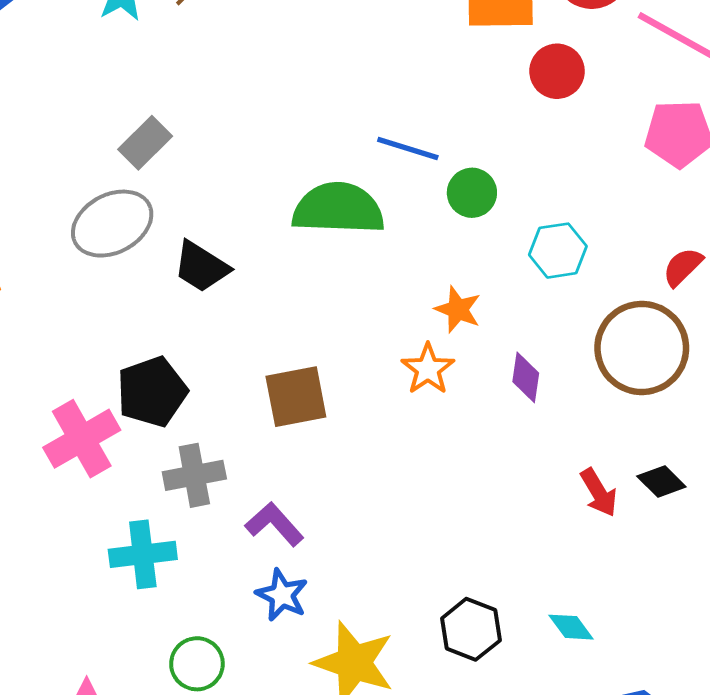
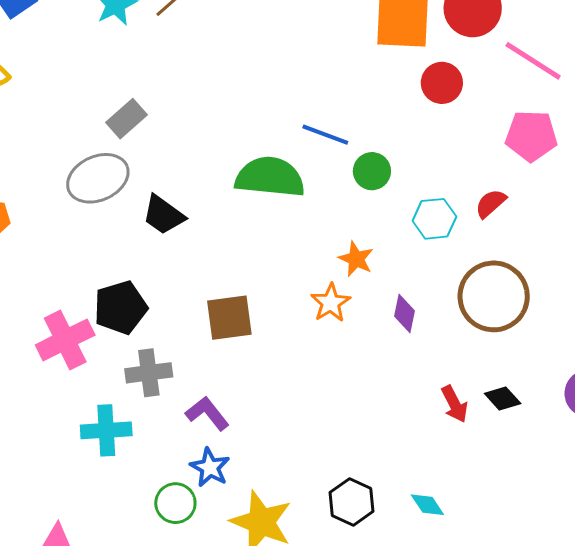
red semicircle: (683, 267) -> (491, 203), moved
green circle: (197, 664) -> (175, 503), moved

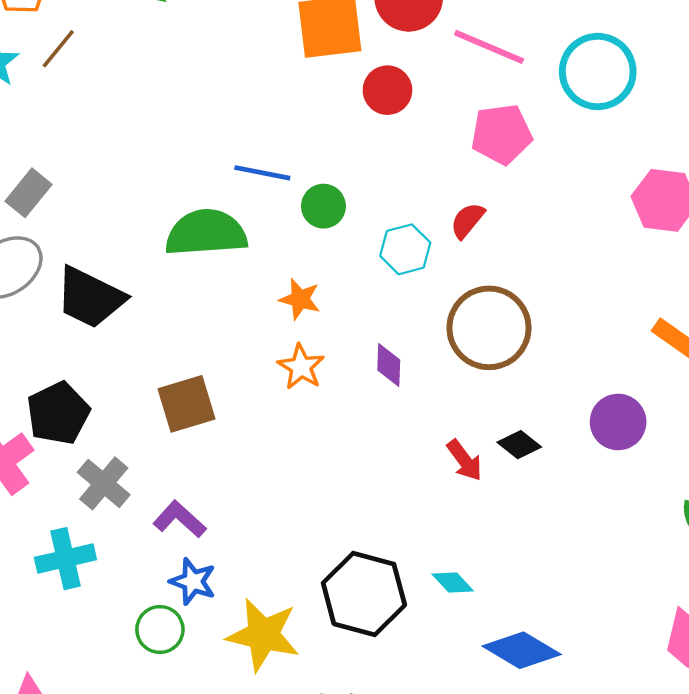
black trapezoid: (163, 215) -> (90, 297), size x1.4
orange star: (356, 259) -> (300, 299), moved
gray cross: (149, 373) -> (104, 483), turned -33
black hexagon: (351, 502) -> (364, 594), size x1.5

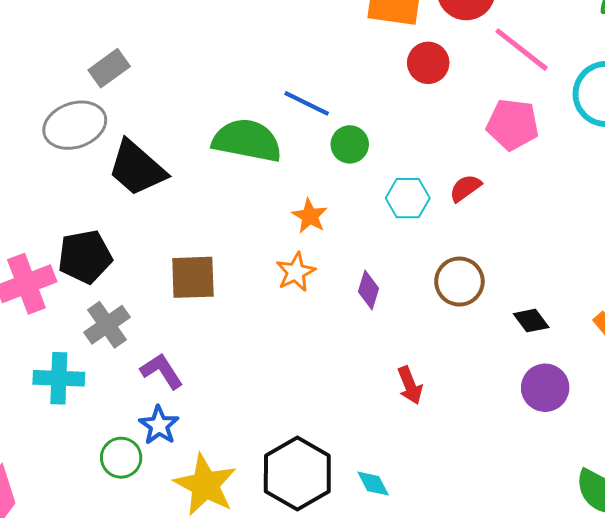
brown circle: (489, 328) -> (459, 282), size x0.7
black diamond: (519, 445) -> (531, 321), moved

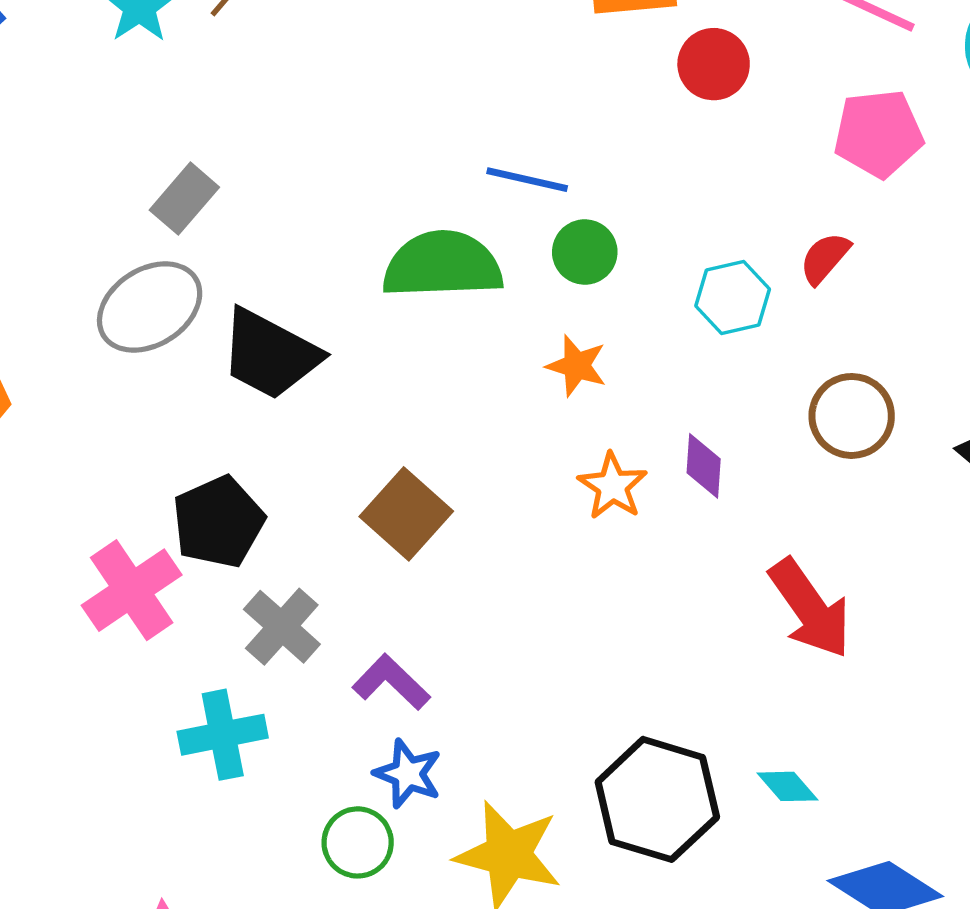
green circle: (350, 144) -> (585, 252), moved
orange star: (296, 272) -> (613, 486), moved
brown square: (193, 277) -> (406, 514), turned -33
red arrow: (410, 385) -> (810, 608), size x1.6

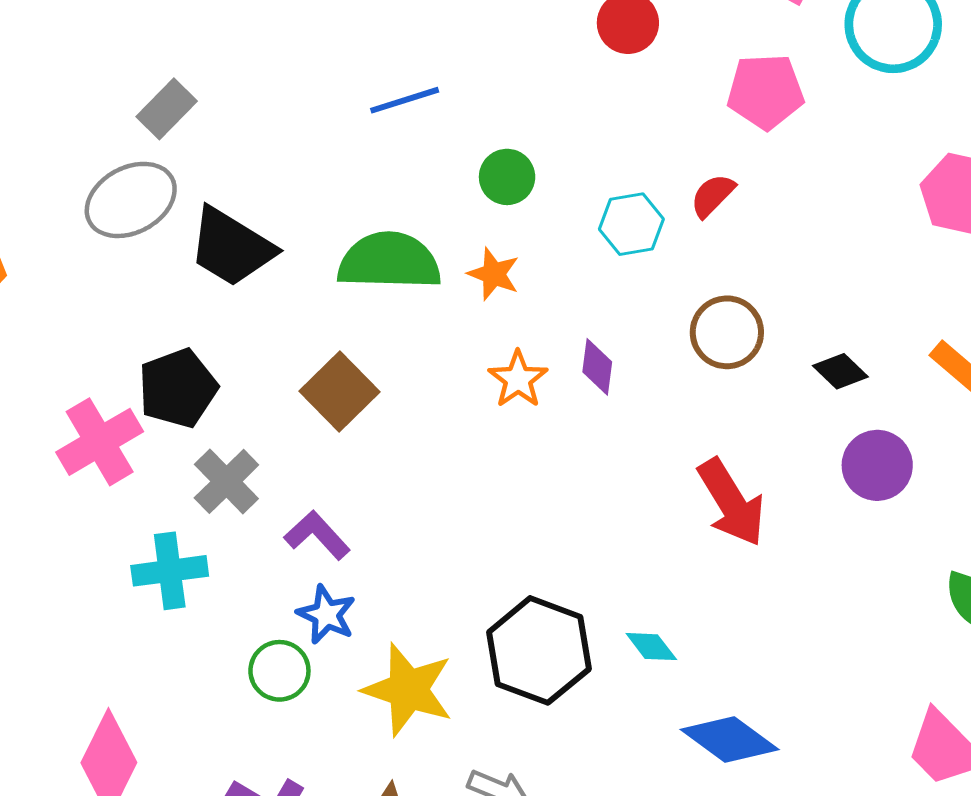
blue line: (527, 180) -> (405, 100), moved, turned -34
green semicircle: (442, 265) -> (389, 261), moved
red arrow: (810, 608) -> (731, 502), moved

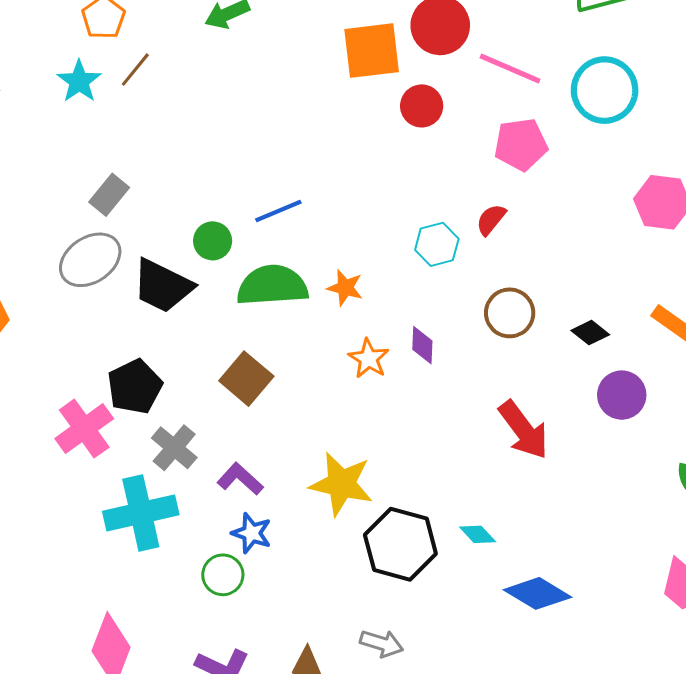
blue line: (405, 100) -> (278, 211), moved
green circle: (507, 177) -> (213, 241), moved
cyan cross: (170, 571) -> (141, 513), size x1.4
yellow star: (408, 690) -> (341, 484), moved

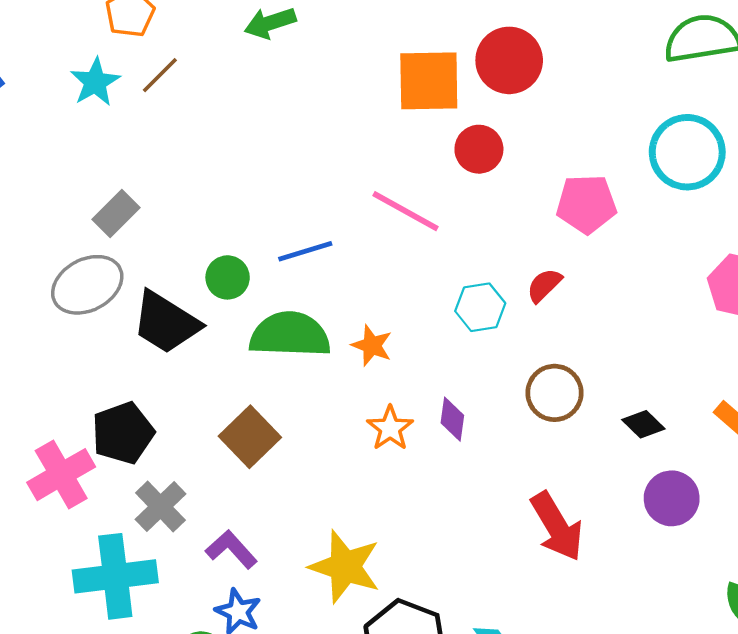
pink line: (510, 68) -> (405, 211), moved

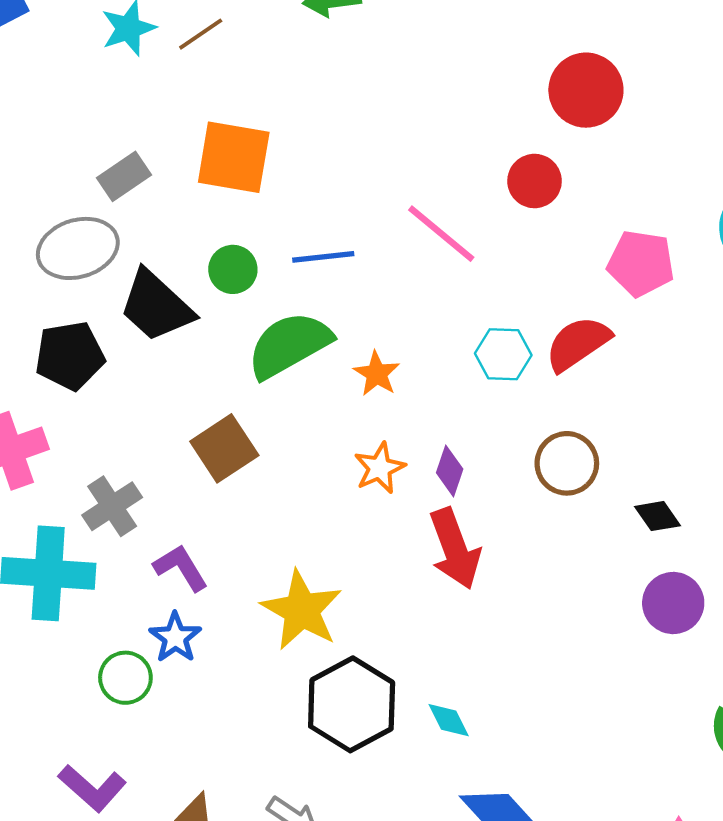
orange square: (429, 81) -> (234, 157), moved
red semicircle: (544, 285) -> (578, 343), size x1.6
green semicircle: (290, 335) -> (289, 345), turned -42
black pentagon: (123, 433) -> (70, 356), moved
red arrow: (557, 526) -> (455, 549), moved

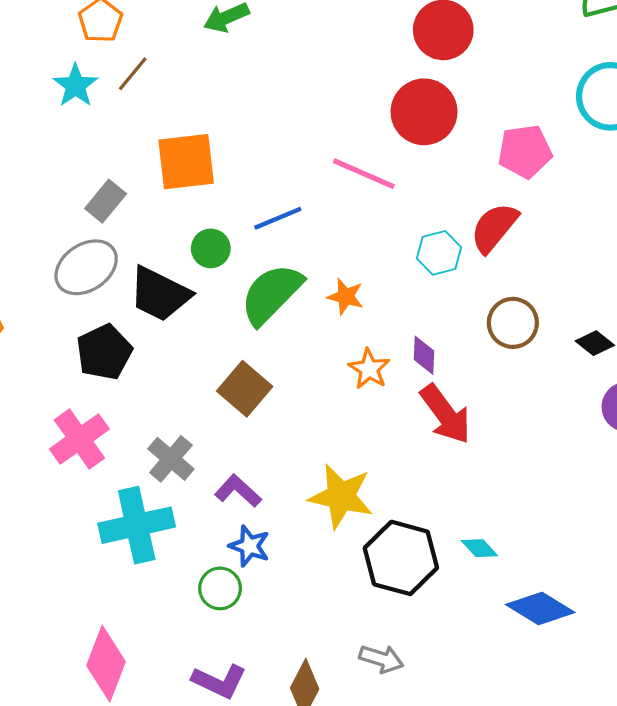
red circle: (535, 181) -> (424, 112), size x1.5

